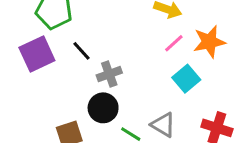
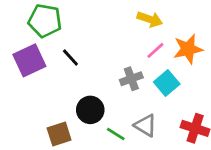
gray cross: (109, 74) -> (131, 79), moved

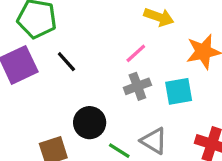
pink line: (155, 50) -> (136, 53), moved
cyan square: (167, 83) -> (179, 91), turned 30

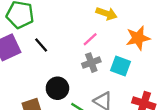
cyan square: (179, 91) -> (120, 66), turned 30

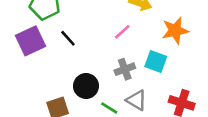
gray cross: (91, 63) -> (125, 69), moved

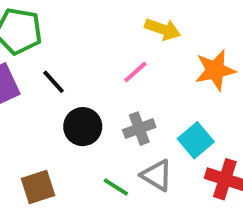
cyan square: (156, 61) -> (196, 140), moved, turned 30
black circle: (86, 86) -> (83, 127), moved

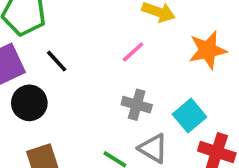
black circle: (83, 127) -> (29, 103), moved
gray cross: (139, 129) -> (137, 105), turned 36

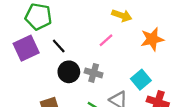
black circle: (29, 103) -> (69, 72), moved
gray cross: (137, 105) -> (94, 73), moved

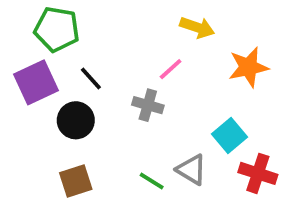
black circle: (69, 72) -> (76, 120), moved
gray cross: (94, 73) -> (148, 105), moved

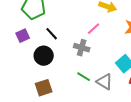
purple square: (36, 82) -> (23, 36), size x0.6
green line: (152, 181) -> (84, 77), moved

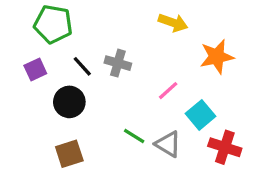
pink line: (94, 29) -> (168, 91), moved
gray cross: (82, 48) -> (118, 63), moved

